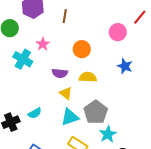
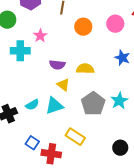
orange circle: (82, 49) -> (83, 27), moved
cyan cross: (23, 59) -> (20, 51), turned -30
cyan triangle: (70, 117) -> (54, 106), moved
cyan star: (108, 134) -> (119, 101), moved

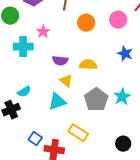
cyan semicircle: (32, 105) -> (24, 92), moved

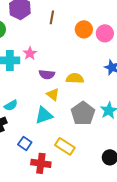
orange circle: (86, 23) -> (84, 29), moved
pink star: (43, 32) -> (30, 53), moved
blue square: (35, 139) -> (25, 143), moved

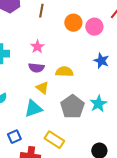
pink star: (30, 53) -> (37, 47), moved
blue square: (25, 143) -> (14, 137), turned 32

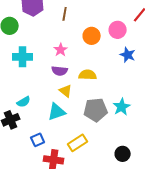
orange circle: (73, 23) -> (92, 36), moved
blue star: (101, 61) -> (128, 55), moved
gray pentagon: (72, 107) -> (96, 110), turned 30
yellow rectangle: (54, 140) -> (78, 143), turned -66

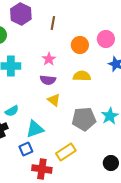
yellow semicircle: (88, 75) -> (82, 76), moved
cyan triangle: (57, 112) -> (35, 129), moved

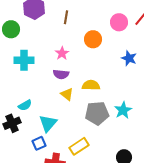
pink circle: (106, 39) -> (119, 22), moved
yellow semicircle: (82, 76) -> (91, 85), moved
cyan triangle: (35, 129) -> (48, 123), turned -30

